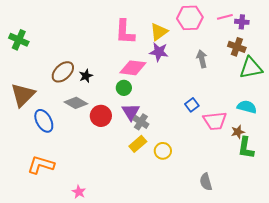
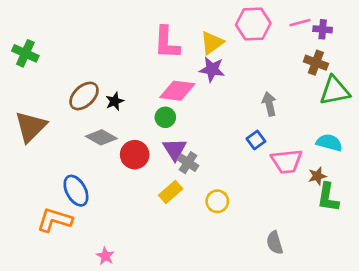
gray arrow: (202, 59) -> (269, 104), moved
blue ellipse: (44, 121) -> (76, 191), moved
yellow rectangle: (138, 144) -> (171, 192), moved

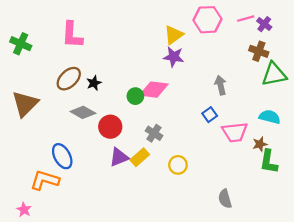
purple cross: (323, 29) -> (264, 24), turned 32
pink L-shape: (167, 43) -> (72, 35), moved
pink diamond: (177, 91) -> (154, 90), moved
purple triangle: (175, 149) -> (119, 157), moved, turned 40
pink star: (105, 256) -> (24, 210), moved

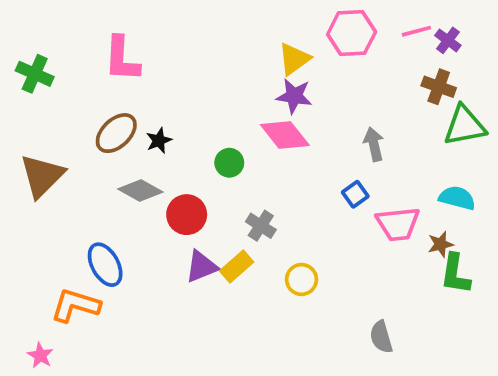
pink diamond: (154, 90) -> (285, 135), moved, turned 44

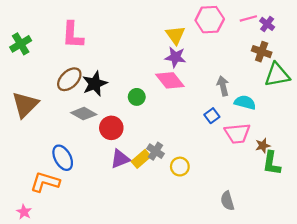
yellow triangle: (294, 59) -> (175, 35), turned -30
green cross: (35, 74) -> (21, 44), turned 35
black star: (159, 140) -> (95, 84), size x1.6
cyan semicircle: (457, 198) -> (245, 102), moved
gray cross: (261, 226) -> (156, 151), moved

